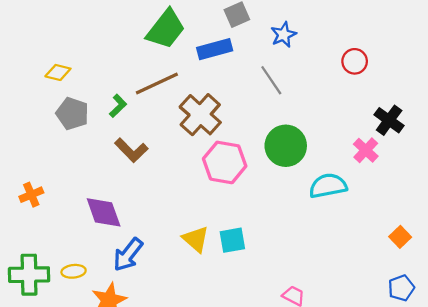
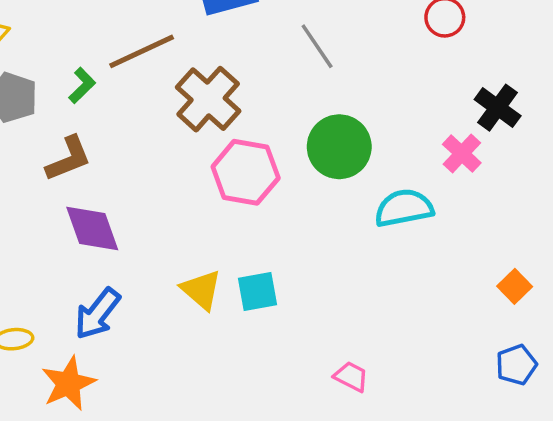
brown L-shape: (131, 150) -> (68, 159), moved, turned -68
purple diamond: (104, 212) -> (92, 228), moved

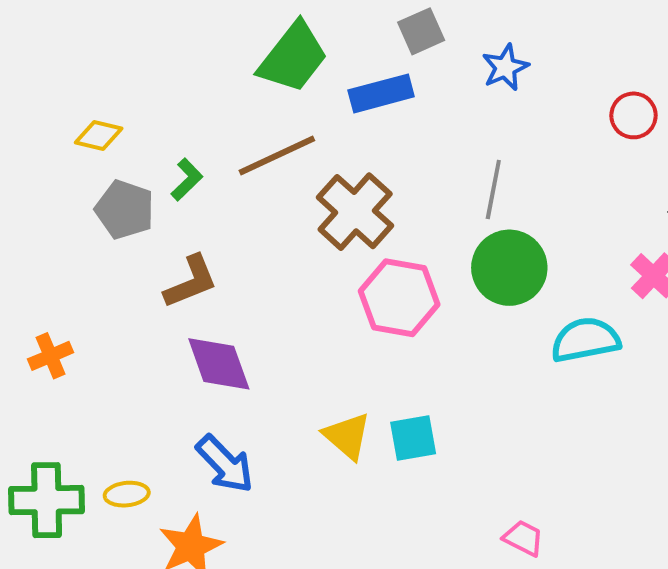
gray line: (317, 46) -> (493, 190), moved, turned 45
green L-shape: (82, 85) -> (187, 180), moved
blue arrow: (97, 314) -> (225, 464), turned -82

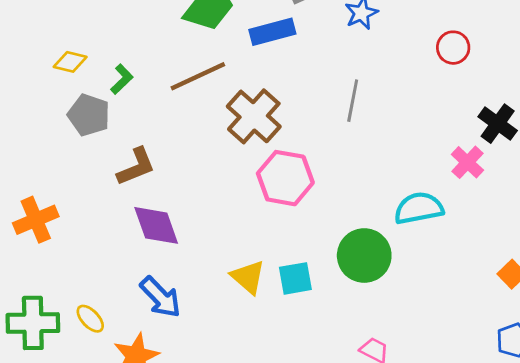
green L-shape: (187, 180) -> (122, 79), moved
green circle: (509, 268) -> (364, 256), moved
orange cross: (51, 356) -> (36, 220), size x1.4
yellow ellipse: (127, 494) -> (90, 319), turned 52

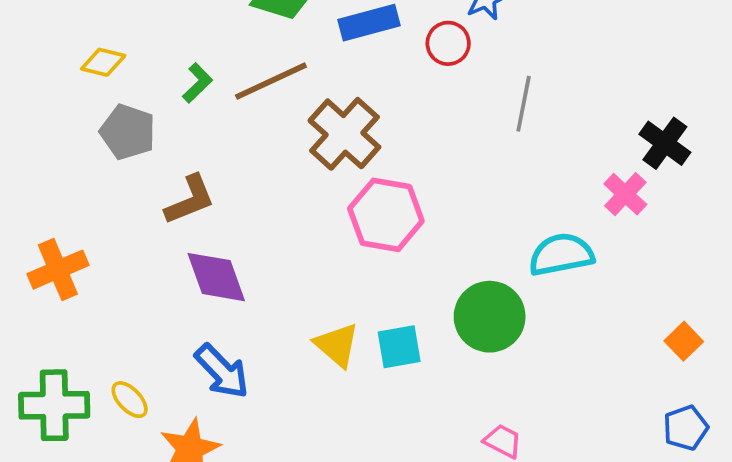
red circle: (453, 48) -> (448, 43), moved
green L-shape: (122, 79) -> (197, 83), moved
gray line: (353, 101) -> (524, 104), moved

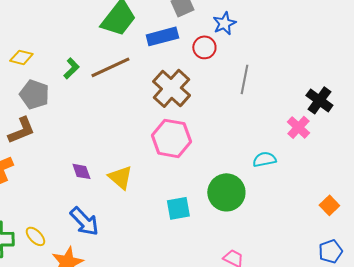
brown cross: (344, 134) -> (171, 88), moved
brown L-shape: (190, 200) -> (21, 130), moved
cyan semicircle: (561, 254) -> (264, 159), size x0.7
purple diamond: (216, 277) -> (81, 171), size x0.6
yellow triangle: (337, 345) -> (120, 177), moved

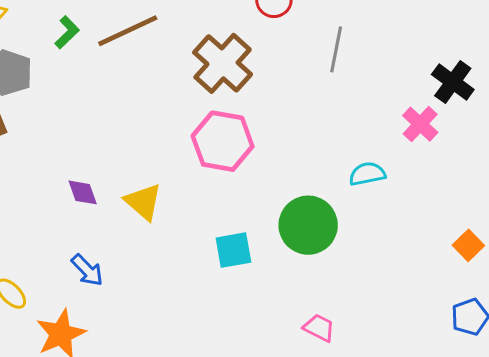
blue arrow: (84, 221) -> (87, 270), size x0.7

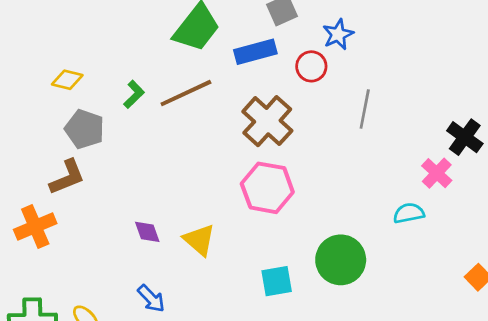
cyan semicircle: (367, 174) -> (409, 213), moved

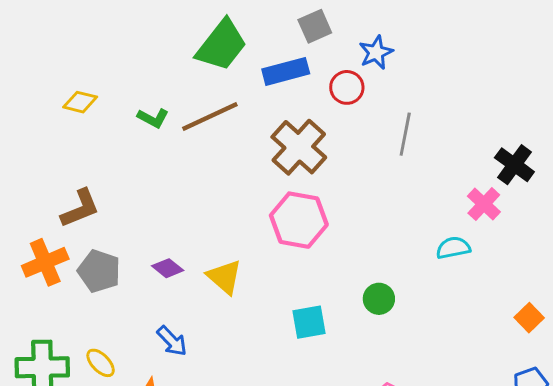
green L-shape: (134, 94) -> (153, 118), turned 72
gray pentagon: (85, 129) -> (99, 271), moved
purple diamond: (147, 232) -> (168, 268), turned -32
green circle: (341, 260) -> (379, 299), size x0.6

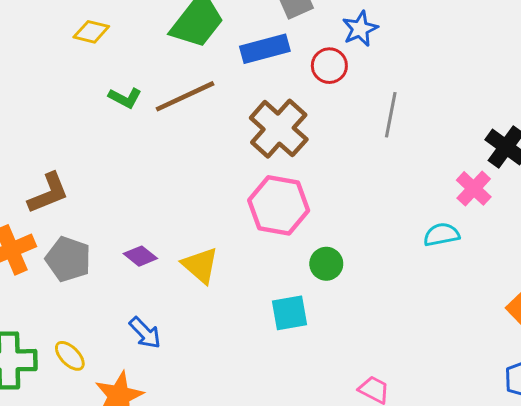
yellow diamond: (80, 102) -> (91, 32), moved
green circle: (379, 299) -> (326, 264), moved

